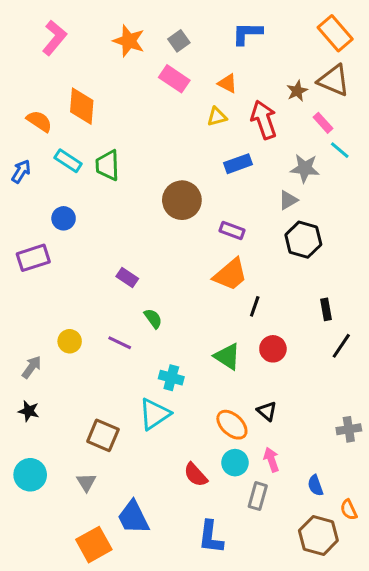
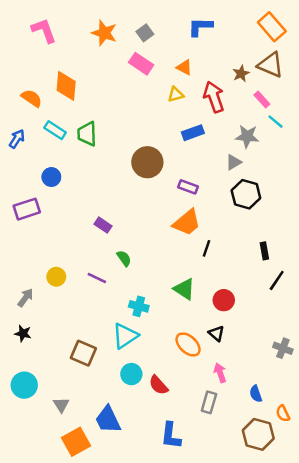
pink L-shape: (54, 38) -> (44, 30), turned -60
red circle: (273, 349) -> (224, 300), moved
gray cross: (349, 429) -> (283, 348), turned 30
cyan circle: (235, 463) -> (131, 374), moved
gray triangle: (86, 482) -> (61, 405), moved

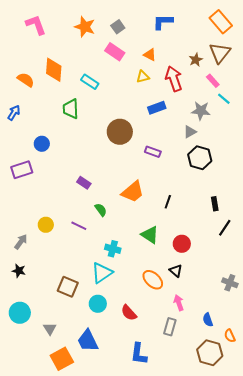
brown triangle: (271, 65) -> (220, 53), turned 45
cyan rectangle: (55, 130) -> (90, 82), moved
orange trapezoid: (187, 223) -> (133, 192), moved
cyan circle: (131, 374) -> (98, 304), moved

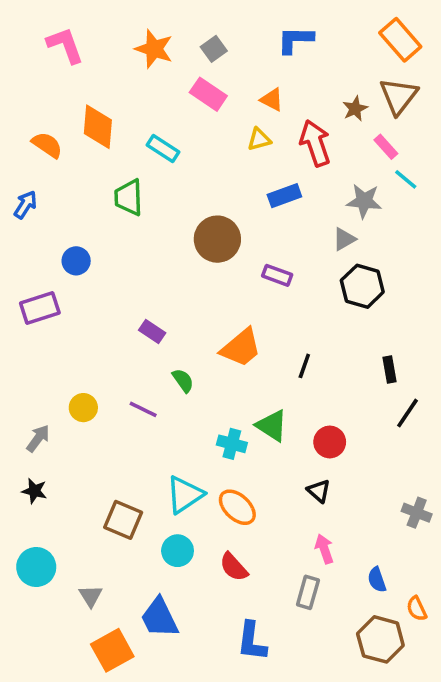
cyan cross: (113, 249) -> (232, 444), moved
orange ellipse: (153, 280) -> (237, 507), moved

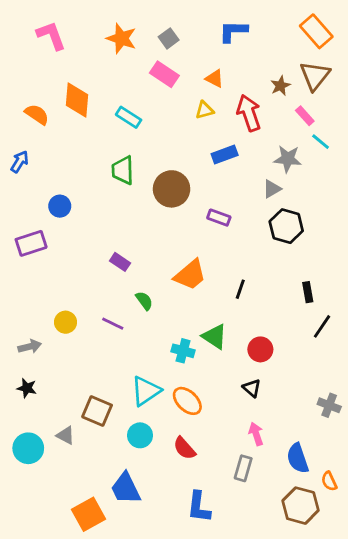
green trapezoid: (129, 197) -> (123, 170), moved
gray arrow: (38, 438) -> (30, 347), turned 40
blue semicircle: (377, 580) -> (298, 458), size x1.5
gray triangle: (91, 596) -> (66, 435), moved, turned -30

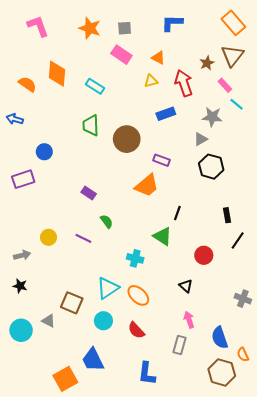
gray square: (169, 38) -> (125, 28), turned 32
blue arrow: (20, 162) -> (15, 119), turned -105
orange trapezoid: (190, 275) -> (147, 186), moved
green triangle: (215, 336) -> (163, 236), moved
red circle: (260, 349) -> (204, 255), moved

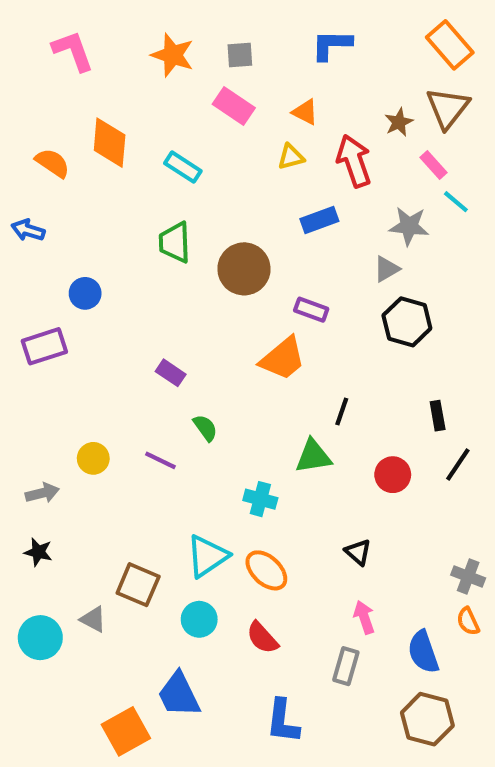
green triangle: (163, 236) -> (313, 456), turned -42
red circle: (204, 255) -> (393, 475), moved
orange semicircle: (243, 355) -> (468, 621), moved

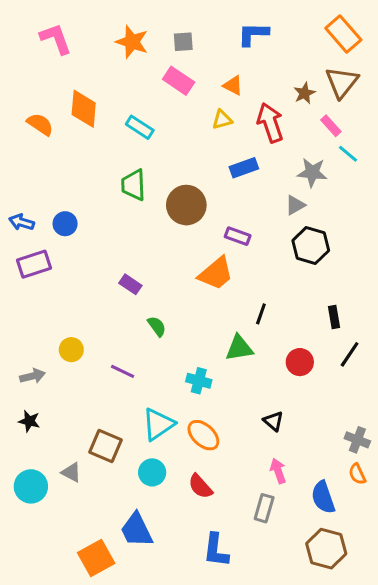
blue arrow: (28, 230) -> (22, 222), moved
purple line: (160, 460) -> (123, 371), moved

